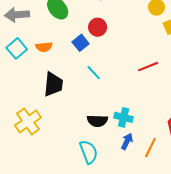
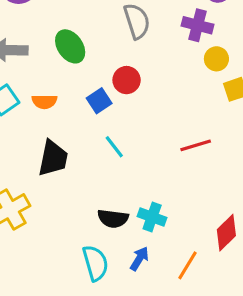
blue arrow: (127, 141) -> (139, 259), moved

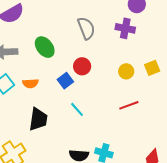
yellow circle: (216, 59) -> (126, 71), moved

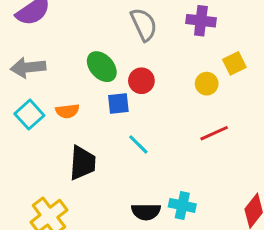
green ellipse: (45, 47) -> (102, 67), moved
yellow square: (152, 68) -> (234, 63), moved
blue square: (65, 81) -> (118, 103), turned 35

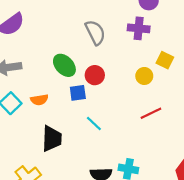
yellow square: (234, 63) -> (165, 60), turned -36

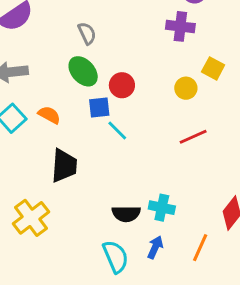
gray semicircle: (95, 32) -> (87, 33), moved, size x0.7
orange semicircle: (39, 100) -> (49, 115), turned -144
cyan line: (94, 124) -> (117, 131), moved

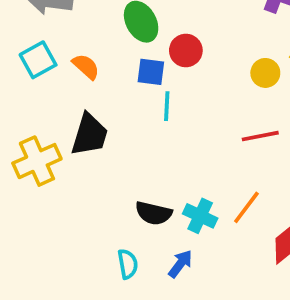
cyan line: (117, 131) -> (167, 106), turned 35
yellow cross: (31, 218) -> (37, 161), moved
orange line: (200, 248) -> (246, 207), moved
cyan semicircle: (116, 257) -> (128, 264), size x0.7

